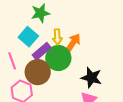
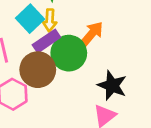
yellow arrow: (57, 37) -> (50, 20), moved

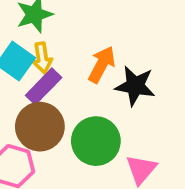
green circle: (69, 53) -> (96, 141), moved
black star: (112, 85) -> (135, 86), moved

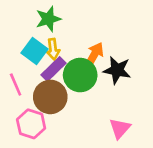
green circle: (96, 141) -> (80, 75), moved

